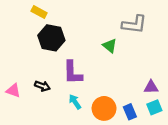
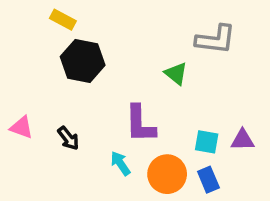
purple L-shape: (73, 73) -> (140, 124), moved
black arrow: (42, 86) -> (68, 138), turned 32
pink triangle: (13, 91) -> (22, 127), moved
cyan square: (154, 107) -> (207, 142), moved, turned 32

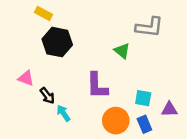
pink triangle: (22, 127) -> (26, 78), moved
purple triangle: (243, 140) -> (169, 109), moved
cyan arrow: (120, 163) -> (63, 113), moved

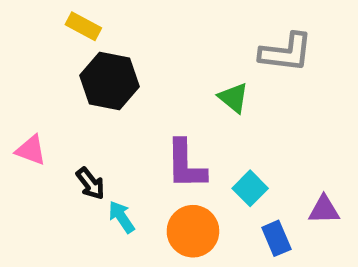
pink triangle: (26, 78) -> (31, 150), moved
cyan square: (143, 98) -> (250, 188), moved, turned 35
orange circle: (116, 121) -> (193, 231), moved

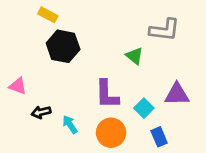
black arrow: (90, 184) -> (41, 112), moved, turned 114
purple triangle: (324, 210) -> (177, 94), moved, size x1.4

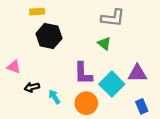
yellow rectangle: (48, 15) -> (37, 12), turned -32
gray L-shape: (165, 30) -> (113, 18), moved
cyan square: (144, 108) -> (112, 84), size x1.6
blue rectangle: (159, 137) -> (142, 106), moved

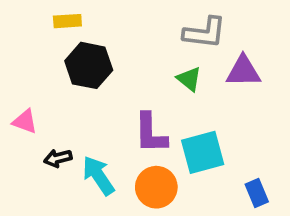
purple triangle: (137, 73) -> (243, 71), moved
cyan square: (112, 84) -> (203, 152), turned 30
cyan arrow: (54, 97) -> (98, 176), size x1.5

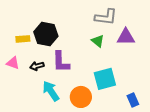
yellow rectangle: (67, 21) -> (23, 39), moved
purple L-shape: (151, 133) -> (61, 62), moved
black arrow: (58, 158) -> (37, 66), moved

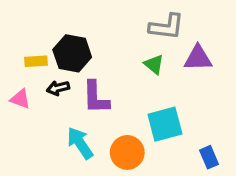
black arrow: (37, 66) -> (58, 88), moved

